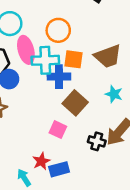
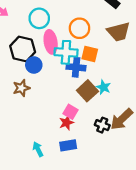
brown trapezoid: (108, 56) -> (118, 32), moved
cyan star: (114, 94) -> (104, 87), moved
red star: (41, 161) -> (66, 123), moved

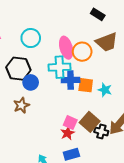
orange circle: (79, 28) -> (82, 52), moved
pink ellipse: (51, 42) -> (66, 48), moved
orange square: (90, 54) -> (86, 85), moved
cyan star: (104, 87) -> (105, 90), moved
brown square: (87, 91) -> (90, 122), moved

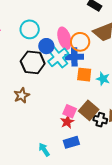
cyan cross: (59, 67) -> (58, 57), turned -35
black hexagon: (18, 69) -> (33, 62), moved
blue cross: (71, 80) -> (74, 57), moved
blue circle: (31, 82) -> (46, 46), moved

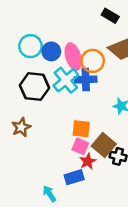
blue circle: (46, 46) -> (51, 51), moved
orange square: (84, 75) -> (81, 129), moved
red star: (67, 122) -> (88, 161), moved
blue rectangle: (71, 142) -> (74, 177), moved

